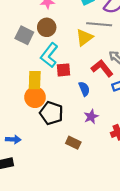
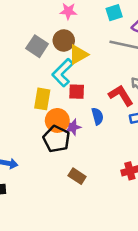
yellow triangle: (84, 37) -> (78, 55), moved
orange circle: (35, 97) -> (57, 120), moved
purple star: (91, 117) -> (73, 127), moved

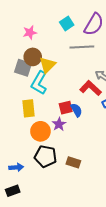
gray square: (37, 46) -> (23, 68), moved
red square: (77, 92) -> (66, 108), moved
orange circle: (57, 120) -> (40, 131), moved
black pentagon: (56, 139) -> (46, 156), moved

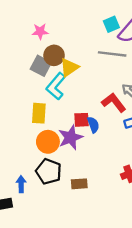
cyan square: (67, 24) -> (111, 24), moved
pink star: (30, 33) -> (40, 31), moved
purple star: (59, 124) -> (71, 137), size x1.5
brown rectangle: (73, 162) -> (79, 184), turned -32
blue arrow: (16, 167) -> (21, 184), moved, turned -96

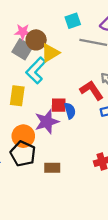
cyan square: (111, 24) -> (73, 21), moved
pink star: (40, 31) -> (23, 32), moved
orange circle: (48, 142) -> (23, 136), moved

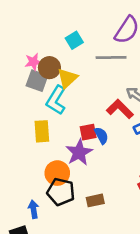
cyan square: (73, 21) -> (74, 40), moved

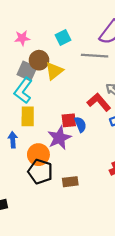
pink star: (33, 62) -> (22, 38), moved
cyan L-shape: (56, 100) -> (23, 90), moved
blue arrow: (34, 209) -> (13, 140), moved

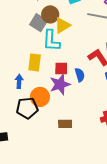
cyan L-shape: (23, 90) -> (51, 41), moved, turned -40
red square: (69, 120) -> (61, 68), moved
black pentagon: (40, 172) -> (27, 108), moved, turned -30

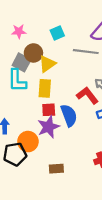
cyan L-shape: (51, 41) -> (17, 81), moved
yellow rectangle: (35, 62) -> (45, 88), moved
blue semicircle: (80, 75) -> (69, 115), size x1.5

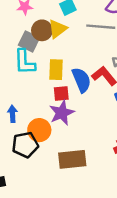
yellow triangle: (47, 64) -> (58, 29), moved
blue semicircle: (69, 115) -> (81, 80), moved
brown rectangle: (56, 169) -> (72, 159), size x1.6

